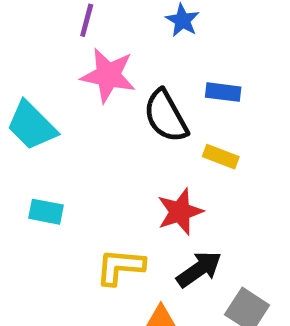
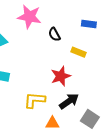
blue rectangle: (223, 92) -> (89, 24), moved
black semicircle: (166, 116) -> (54, 34), size x0.6

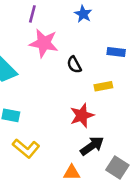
yellow rectangle: (78, 52) -> (103, 86), turned -32
yellow L-shape: (35, 100) -> (26, 148), moved, turned -145

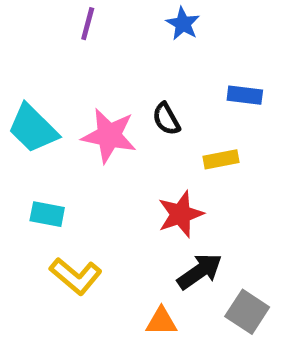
pink star: (44, 43) -> (109, 136), moved

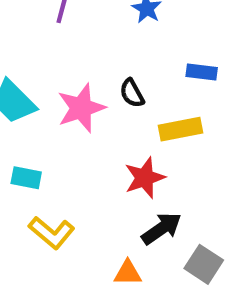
pink star: (109, 136) -> (81, 108), turned -30
yellow rectangle: (221, 159) -> (180, 129), size x1.4

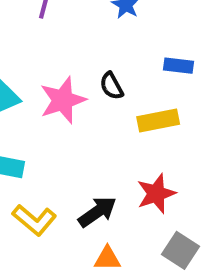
red star: (145, 178) -> (156, 194), moved
black arrow: (161, 228) -> (97, 212), moved

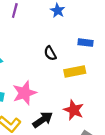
pink star: (63, 100) -> (24, 93), moved
red star: (156, 194) -> (74, 110), turned -30

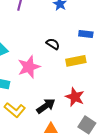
black semicircle: (50, 53) -> (53, 44), turned 152
pink star: (24, 93) -> (29, 67), moved

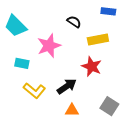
red star: (75, 97) -> (92, 67), moved

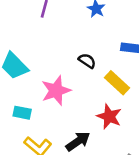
yellow rectangle: (98, 39) -> (117, 83), turned 54

